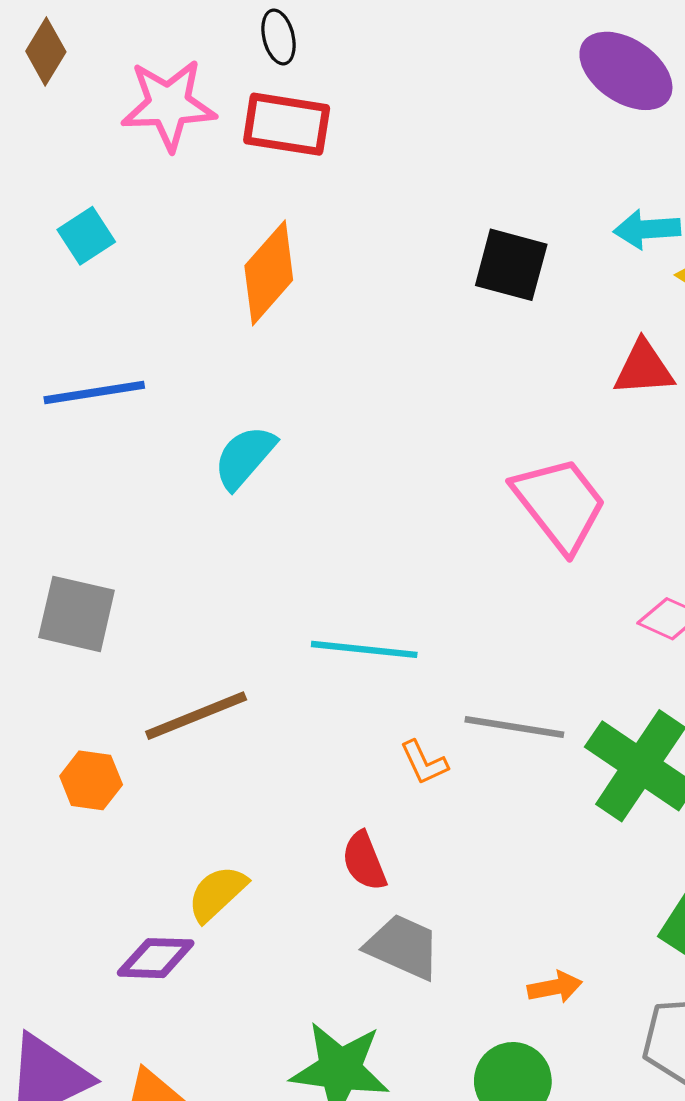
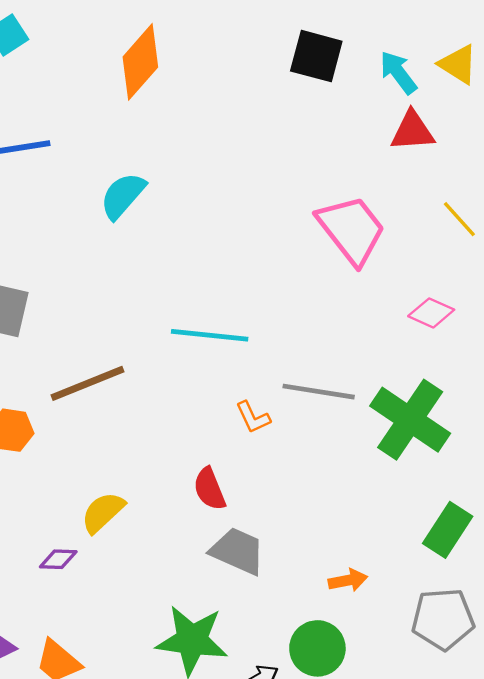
cyan arrow: (647, 229) -> (398, 73), moved, turned 57
purple diamond: (156, 958) -> (58, 559), size x0.7

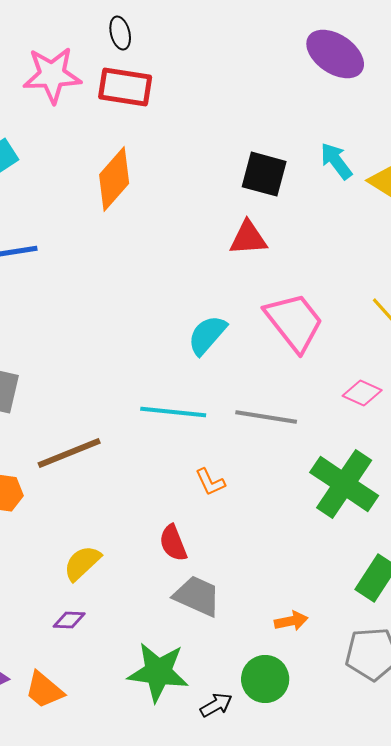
cyan arrow: (398, 73) -> (336, 161), moved
red triangle: (412, 131) -> (248, 238), moved
cyan semicircle: (123, 196) -> (207, 335), moved
gray line: (319, 392) -> (266, 417), moved
purple diamond: (58, 559) -> (69, 620), moved

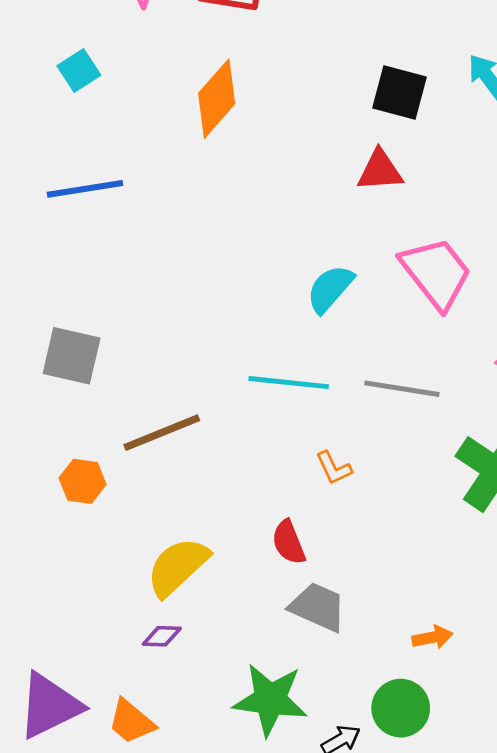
yellow semicircle: (82, 563) -> (178, 567), size x1.4

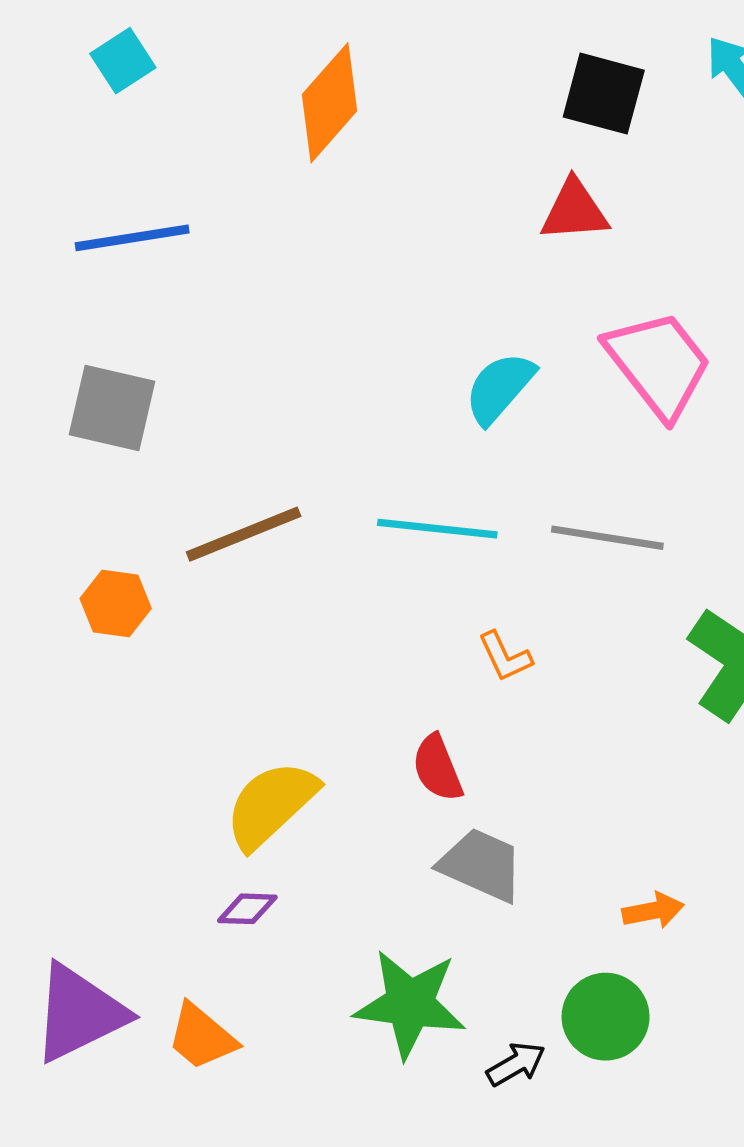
gray square: (72, 356) -> (112, 408), moved
brown line: (162, 433) -> (244, 534), moved
orange hexagon: (83, 481) -> (116, 604), moved

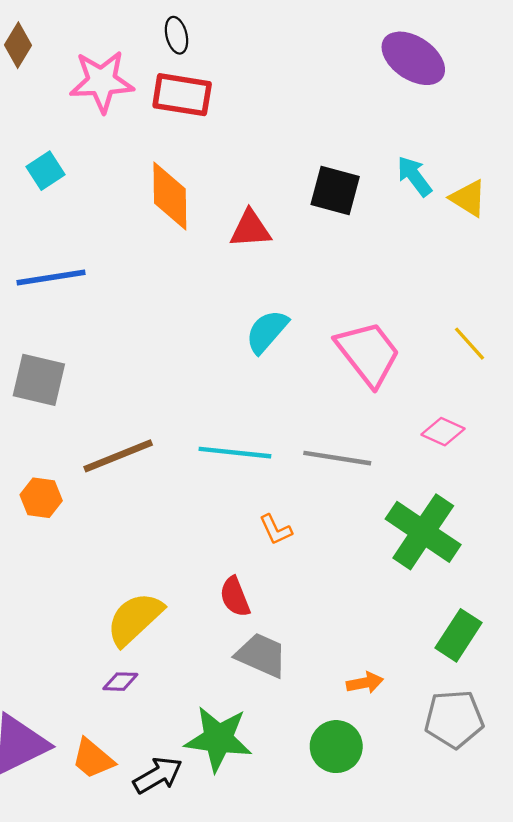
orange diamond: (330, 103) -> (170, 196), turned -42
red triangle: (574, 211) -> (250, 229), moved
cyan semicircle: (500, 388) -> (267, 331), moved
black arrow: (516, 1064) -> (158, 775), moved, size x1.4

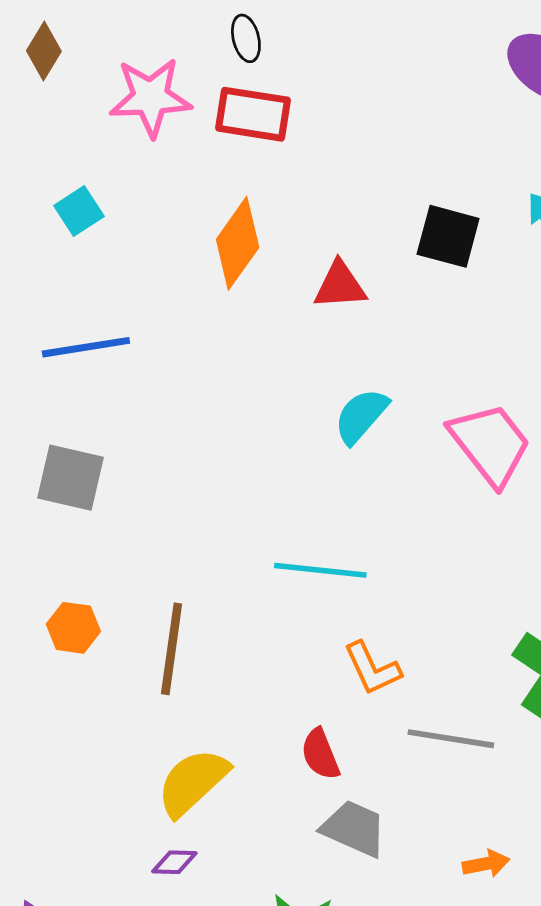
orange diamond: (170, 196) -> (238, 243), turned 36
brown line: (118, 456) -> (172, 649), moved, turned -60
gray line: (337, 458) -> (451, 739), moved
orange L-shape: (276, 530) -> (372, 669), size x1.4

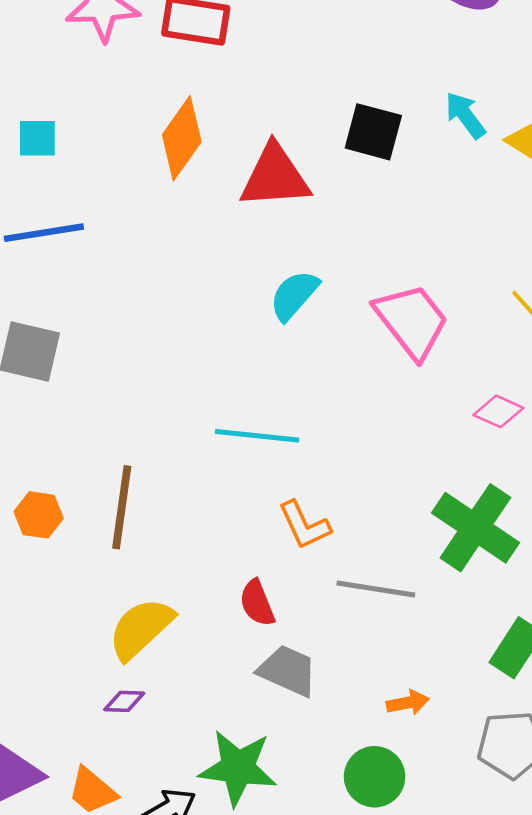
cyan square: (79, 211) -> (37, 138), moved, turned 33
red triangle: (340, 285) -> (275, 176), size x1.5
orange hexagon: (73, 628) -> (39, 515), moved

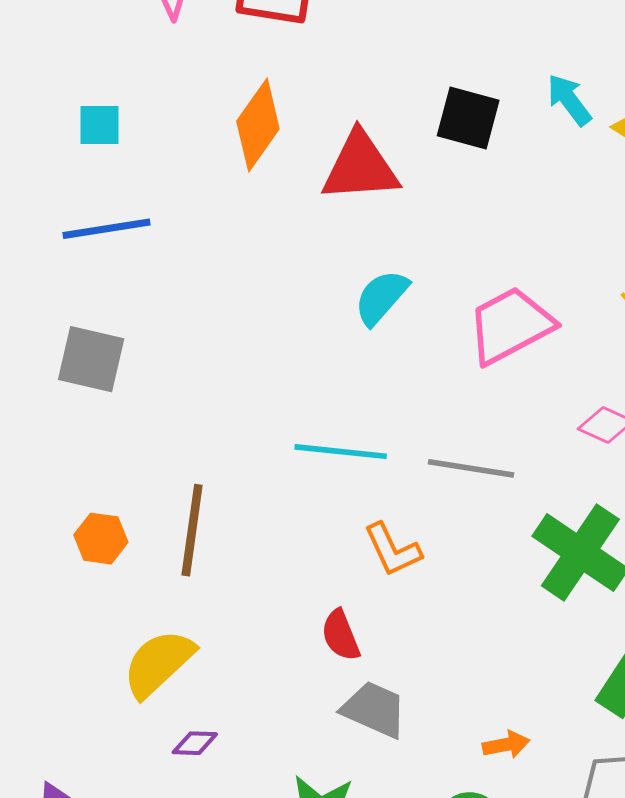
pink trapezoid: (412, 321) -> (510, 325), turned -80
gray line: (376, 589) -> (471, 468), moved
yellow semicircle: (141, 629) -> (158, 663), moved

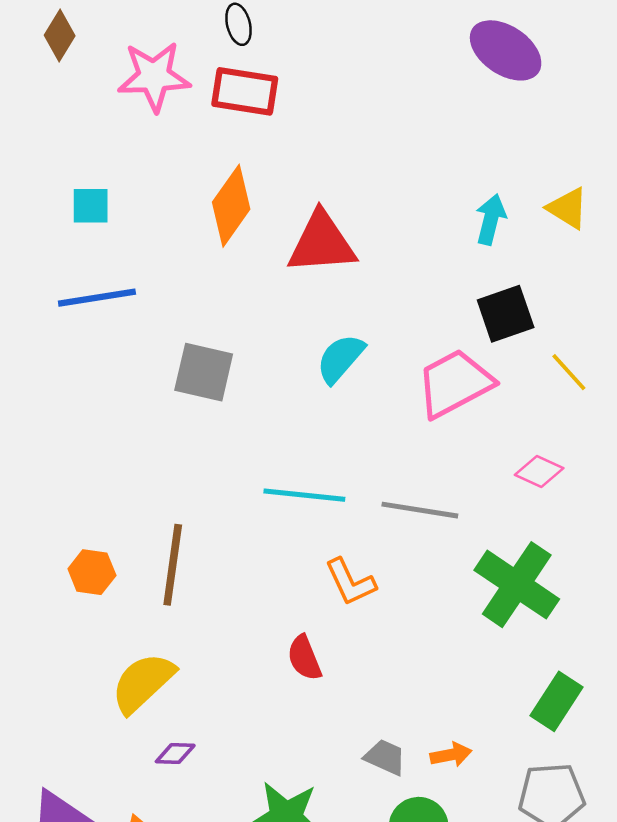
cyan arrow: (569, 100) -> (491, 219), moved, turned 51
black square: (468, 118) -> (506, 314), moved, turned -34
gray square: (91, 359) -> (204, 372), moved
gray trapezoid: (374, 710) -> (385, 757), moved, size x0.7

